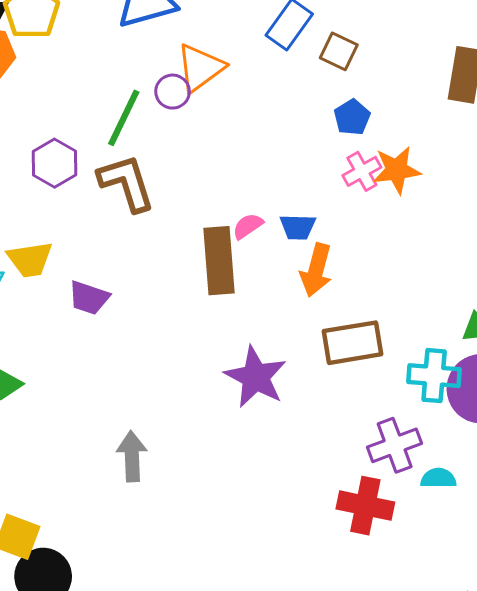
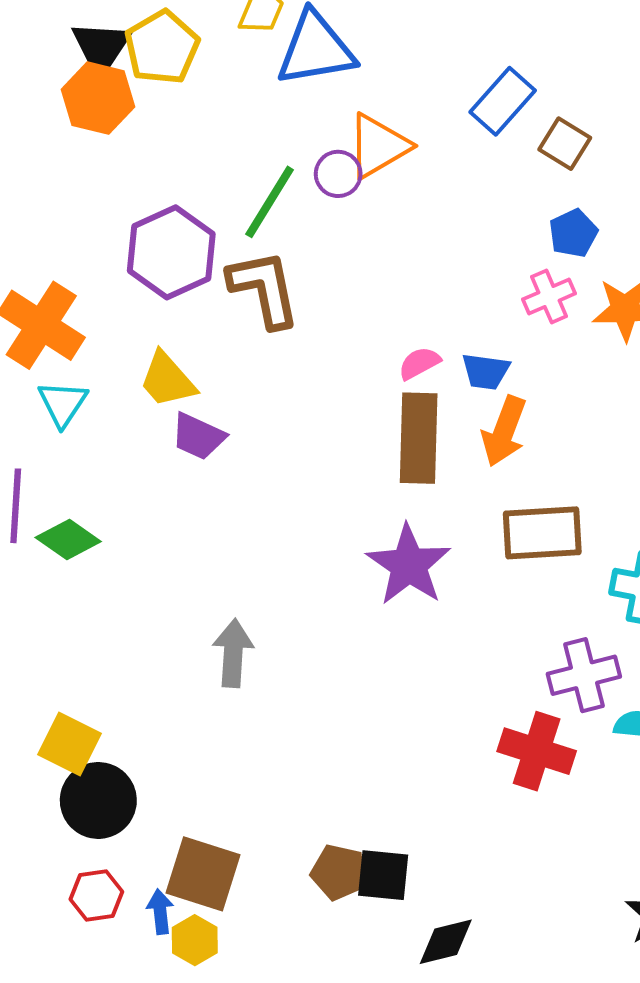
purple hexagon: (55, 163) -> (171, 252), size x1.4
pink cross: (362, 171) -> (549, 296), moved
yellow trapezoid: (30, 259) -> (167, 380), moved, turned 51
brown rectangle: (219, 261) -> (419, 438), moved

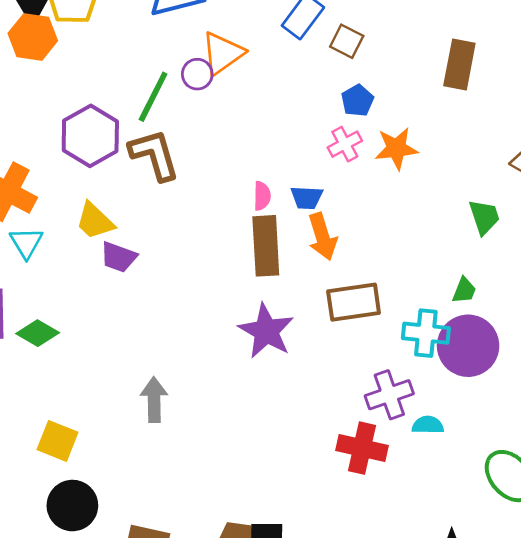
pink semicircle: (419, 363) -> (262, 196), turned 124
orange arrow: (504, 431) -> (322, 237), turned -33
yellow square: (69, 744) -> (58, 441), moved

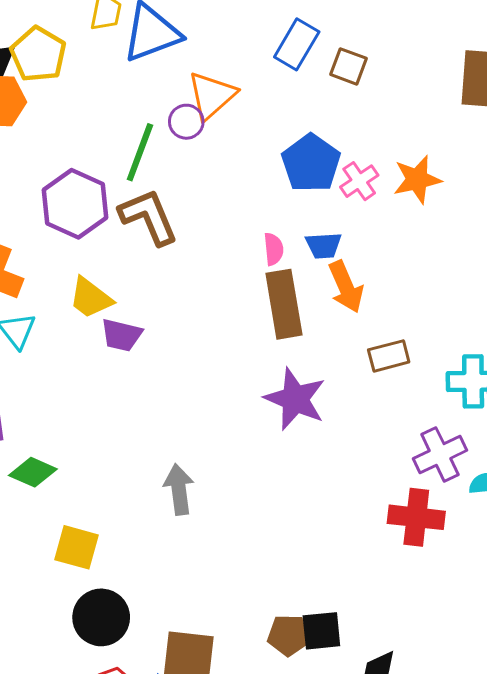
blue pentagon: (357, 101) -> (311, 163), moved, size x1.6
brown rectangle: (354, 302) -> (389, 356), size x0.7
green diamond: (38, 333) -> (33, 472), moved

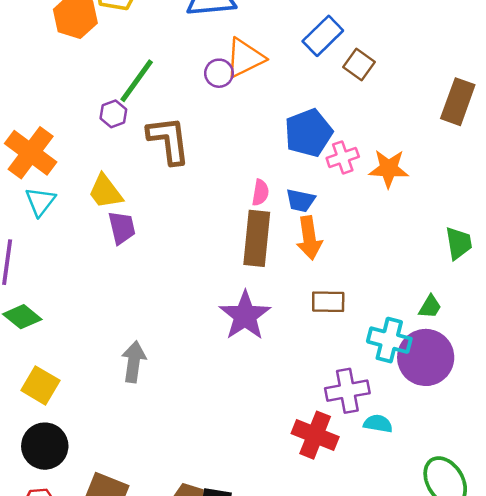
green line: (140, 152) -> (137, 81), moved
purple hexagon: (75, 204) -> (113, 114), size x0.5
purple trapezoid: (122, 335) -> (122, 228), turned -132

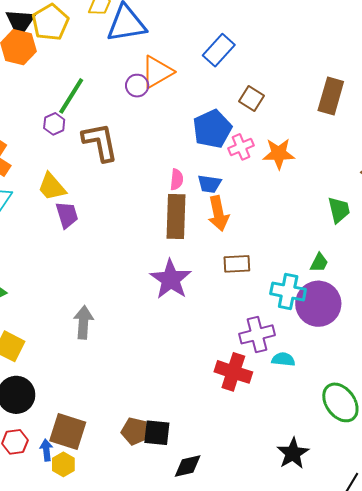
brown square: (359, 65) -> (251, 99), moved

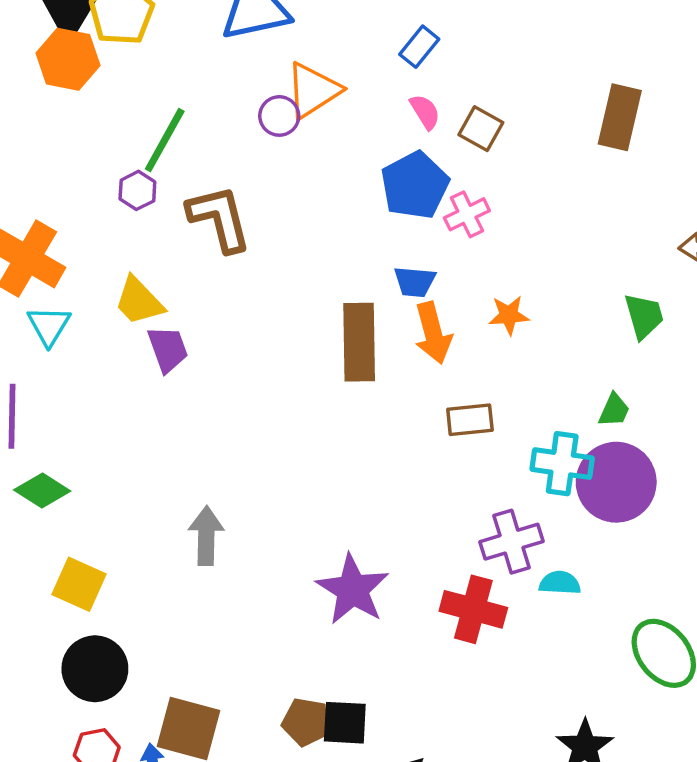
blue rectangle: (219, 50) -> (419, 47), size x0.7
orange star: (279, 154) -> (509, 315), moved, size x0.7
pink semicircle: (177, 180) -> (425, 112), moved, turned -35
purple star: (171, 279) -> (353, 589), moved

